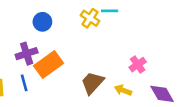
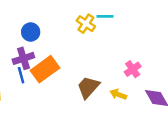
blue circle: (42, 22) -> (31, 32), moved
blue line: (24, 83) -> (21, 75), moved

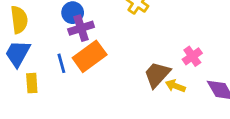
purple cross: (23, 58) -> (81, 28), moved
brown trapezoid: (88, 87) -> (157, 75), moved

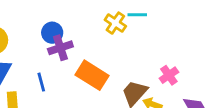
orange rectangle: (90, 56) -> (92, 75), moved, turned 68

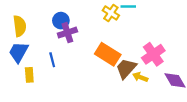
orange rectangle: (92, 75) -> (108, 54), moved
pink cross: (169, 75) -> (153, 54), size x1.5

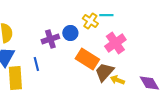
blue circle: (61, 21) -> (70, 33), moved
pink cross: (153, 54) -> (115, 43), moved
yellow rectangle: (29, 75) -> (15, 78), size x1.6

